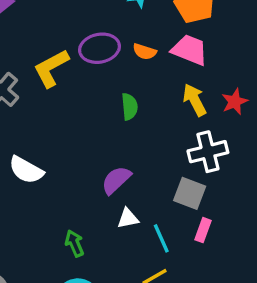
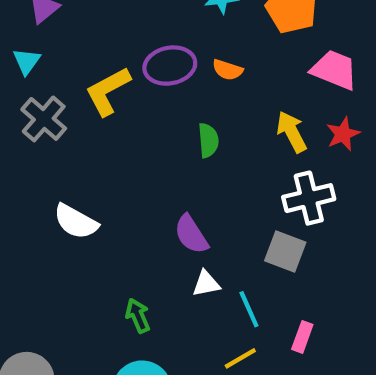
pink trapezoid: (190, 50) -> (334, 70), moved
purple semicircle: (116, 180) -> (191, 234), turned -80
pink rectangle: (203, 230) -> (302, 337), moved

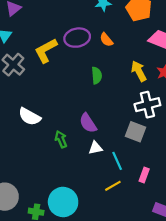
orange semicircle: (228, 70) -> (106, 40), turned 32
green arrow: (138, 316) -> (61, 139), moved

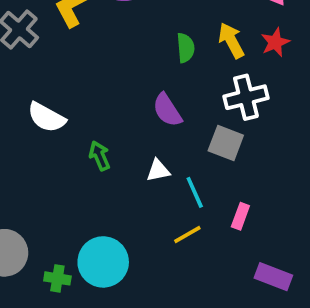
green semicircle: (97, 75) -> (186, 48), moved
purple semicircle: (88, 123) -> (167, 110), moved

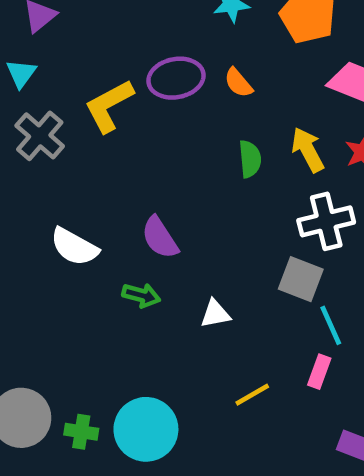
purple semicircle: (167, 110) -> (160, 238), moved
green arrow: (100, 156) -> (141, 295), turned 128
cyan line: (195, 192) -> (331, 325), moved
green cross: (57, 278) -> (81, 432), moved

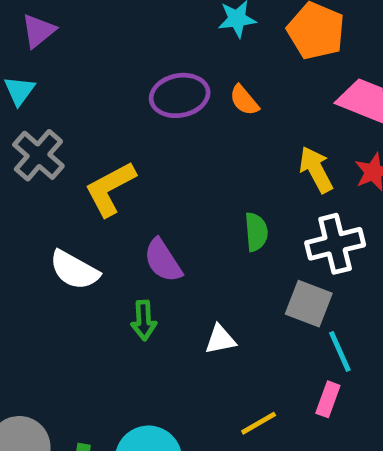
yellow L-shape: (109, 106) -> (110, 189), moved
green semicircle: (250, 159) -> (256, 232), moved
green arrow: (141, 295) -> (144, 320), turned 72

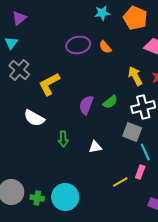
green semicircle: (256, 232) -> (110, 102), turned 56
purple semicircle: (163, 261) -> (86, 105), moved, turned 54
yellow line: (259, 423) -> (120, 182), moved

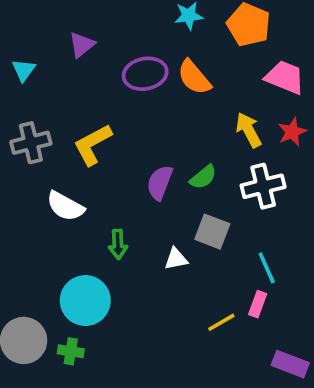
purple triangle: (19, 18) -> (82, 45), moved
orange semicircle: (105, 47) -> (194, 77), size x1.5
gray cross: (19, 70) -> (31, 143), moved, turned 35
gray square: (132, 132) -> (212, 232), moved
cyan circle: (65, 197) -> (85, 301), moved

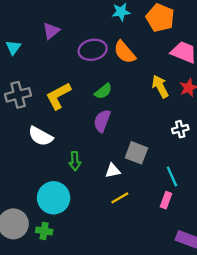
green semicircle: (203, 177) -> (103, 91), moved
white cross: (263, 186) -> (180, 129), moved, size x0.6
yellow line: (221, 322) -> (120, 198), moved

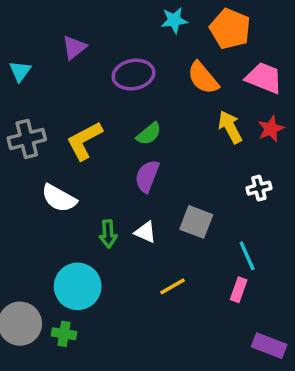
orange semicircle: (125, 52) -> (203, 78), moved
white triangle: (113, 171) -> (145, 232), moved, turned 35

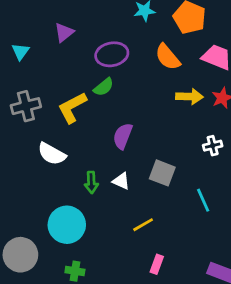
yellow arrow: (230, 127) -> (189, 97), turned 120
green semicircle: (149, 134) -> (104, 87), moved
pink rectangle: (239, 290) -> (157, 264), moved
green cross: (64, 334) -> (75, 271), moved

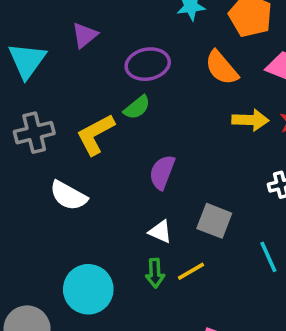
cyan triangle: (20, 52) -> (27, 61), size x1.6
green arrow: (91, 182) -> (155, 273), moved
yellow line: (143, 225) -> (191, 271), moved

